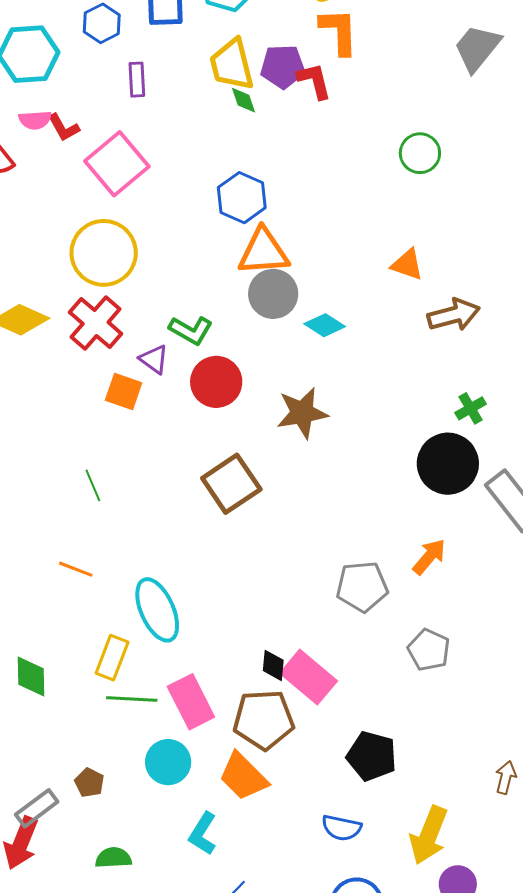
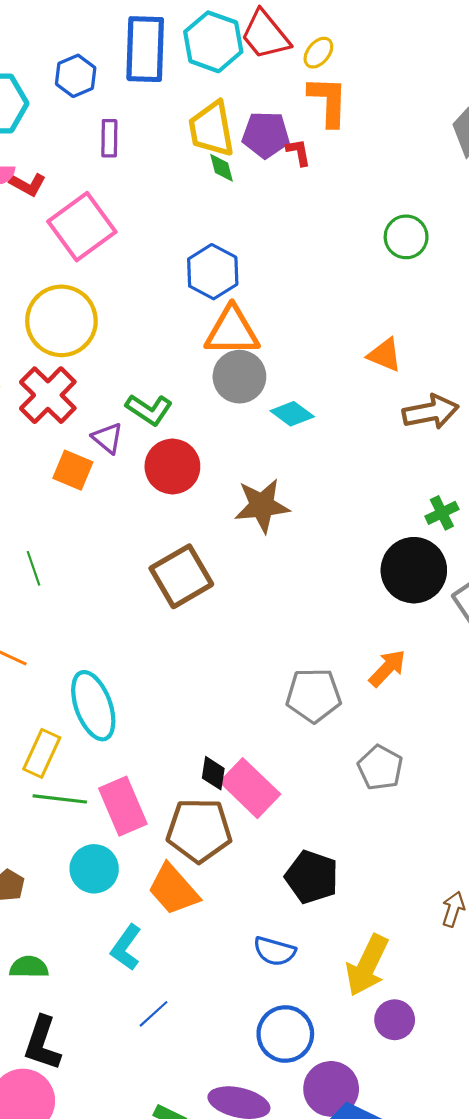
red L-shape: (314, 81) -> (298, 152), size x0.7
red L-shape: (64, 128) -> (28, 184), turned -36

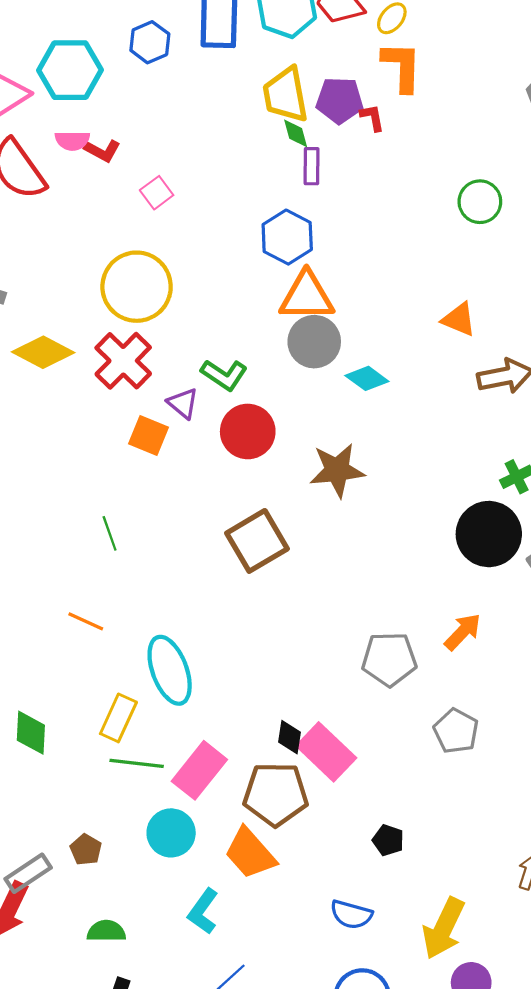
purple rectangle: (109, 138) -> (312, 166), moved
pink square: (82, 227) -> (157, 193), size x0.5
pink rectangle: (123, 806) -> (199, 770), turned 62
black pentagon: (312, 877) -> (388, 840), size x0.6

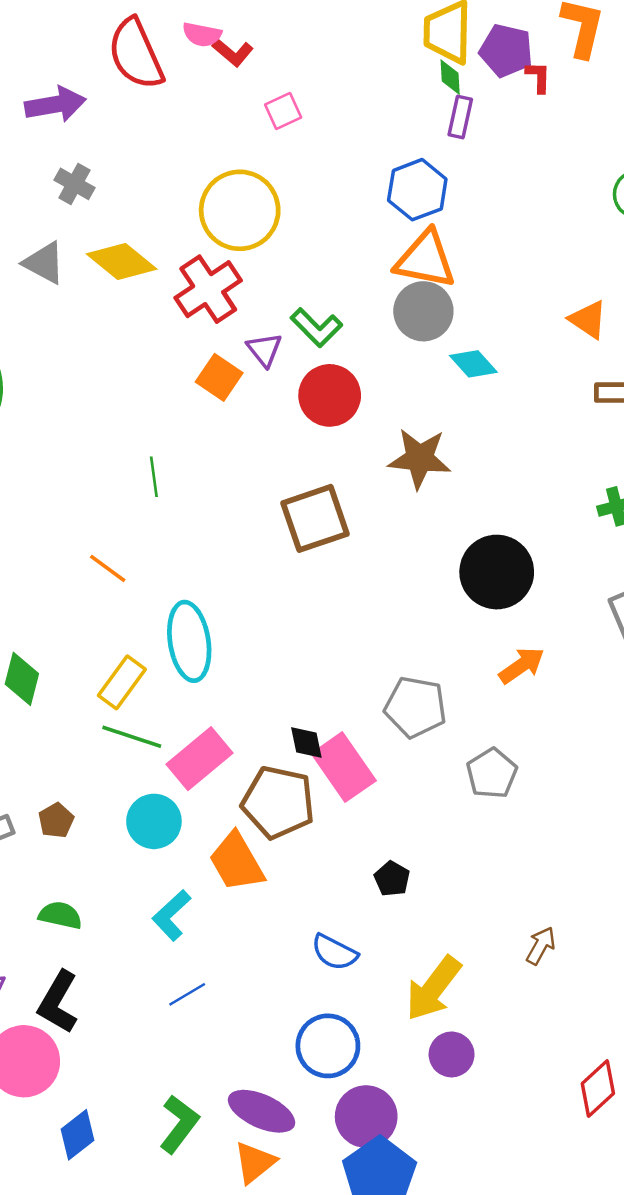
black circle: (489, 534) -> (497, 572), moved
gray pentagon: (389, 659) -> (416, 707), moved
black diamond: (289, 737) -> (306, 742), turned -32

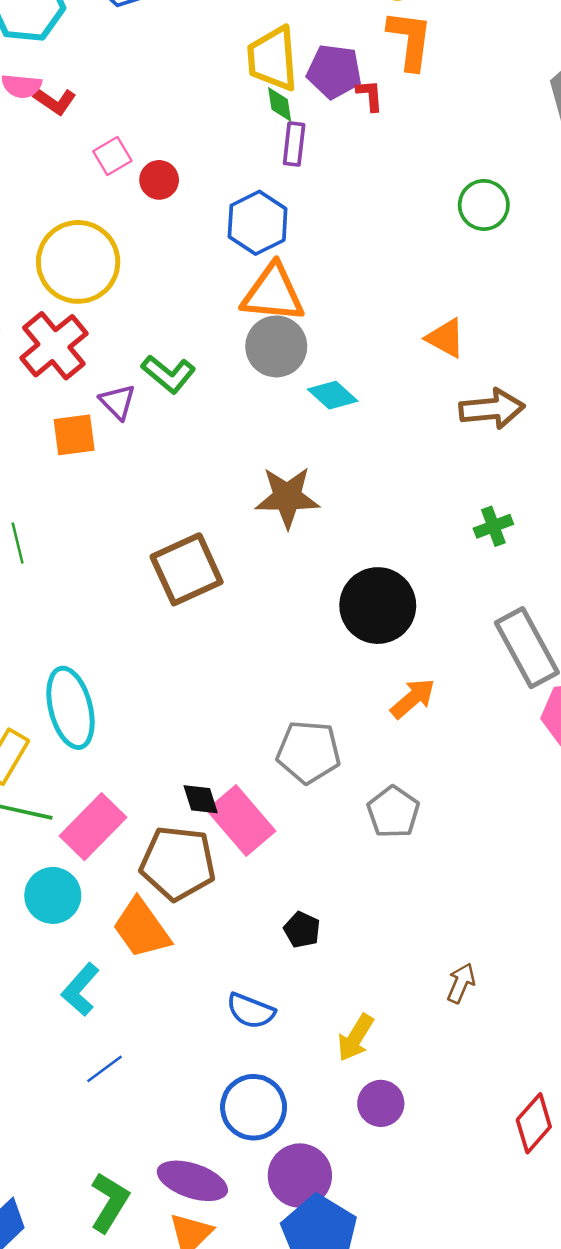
orange square: (219, 377) -> (74, 435), turned -36
red circle: (330, 395) -> (159, 180), moved, size x0.6
yellow arrow: (433, 988) -> (355, 1038), size x0.7

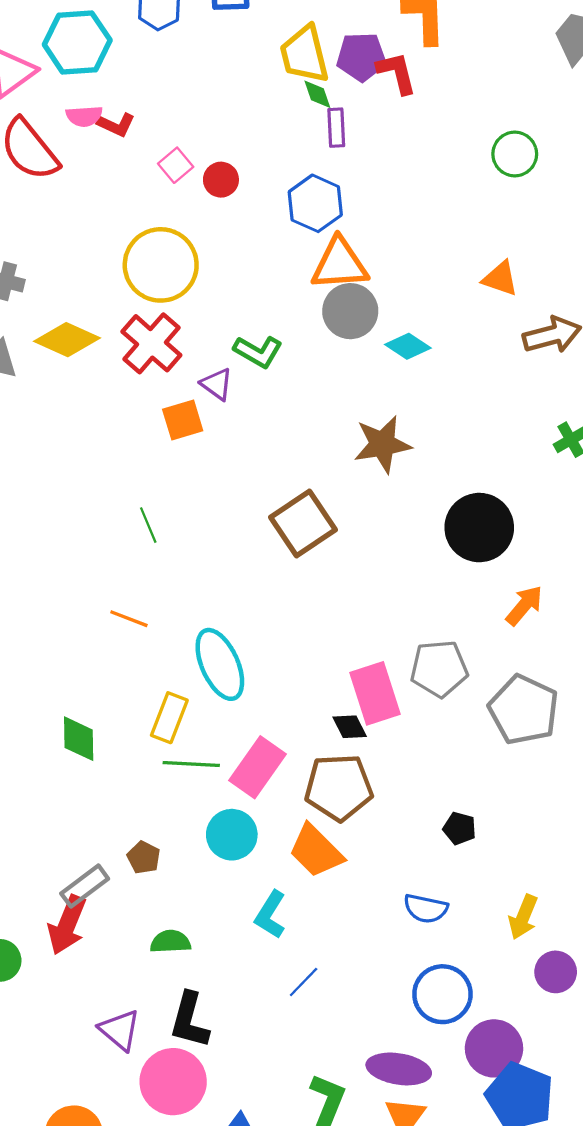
red L-shape: (370, 95) -> (397, 73), size x1.5
gray pentagon: (393, 812) -> (524, 710), size x1.5
pink rectangle: (241, 821) -> (375, 693), moved, turned 32

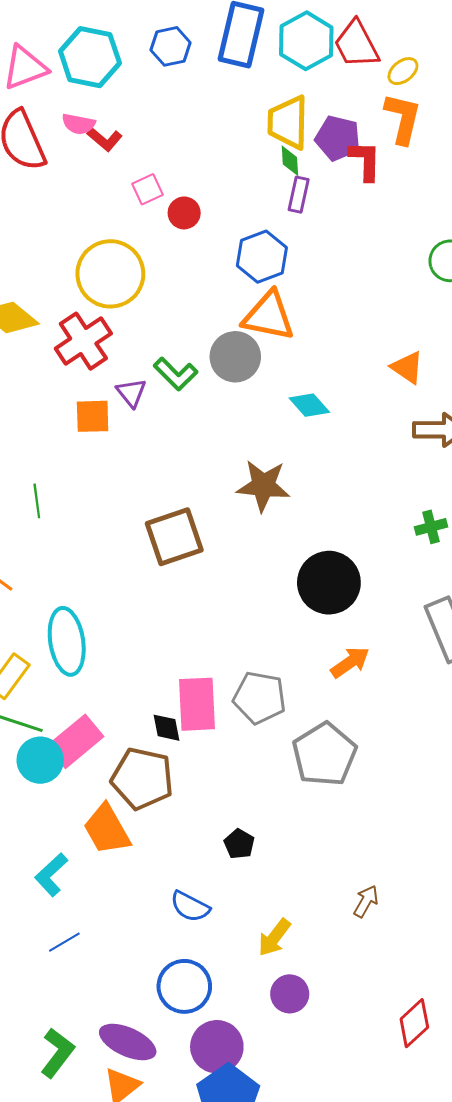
gray circle: (350, 311) -> (235, 357), moved
cyan circle: (232, 835) -> (40, 760), moved

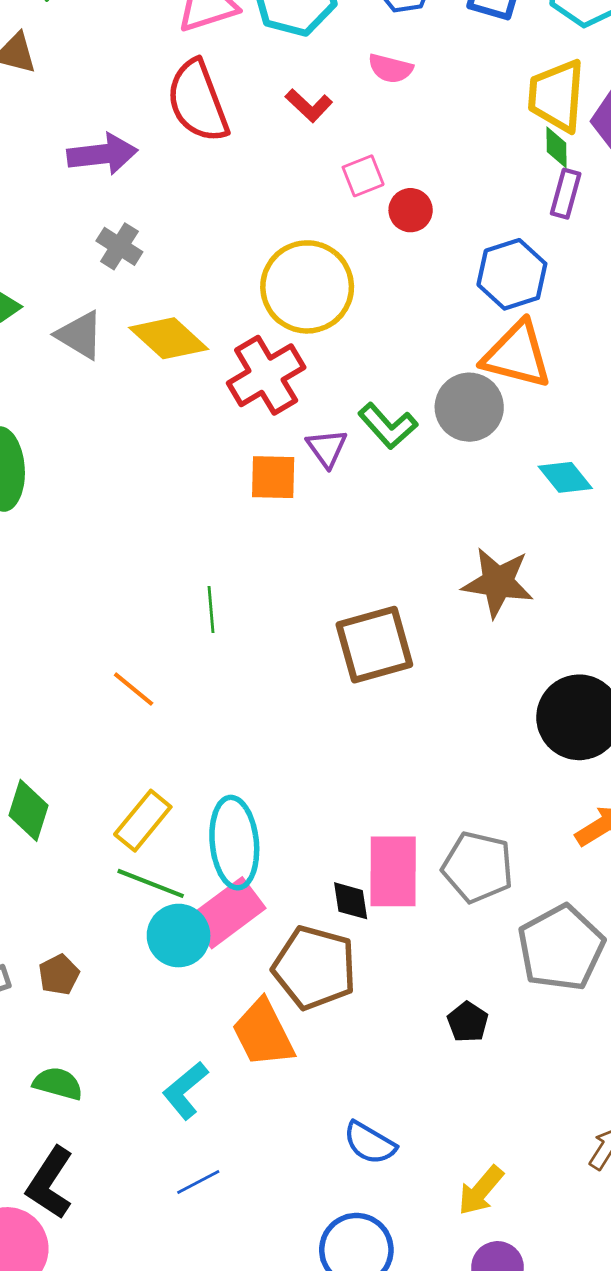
pink semicircle: (78, 124) -> (390, 68), moved
green line: (37, 501) -> (211, 609), moved
cyan ellipse: (67, 641) -> (234, 843), moved
black pentagon: (239, 844) -> (468, 1022), moved

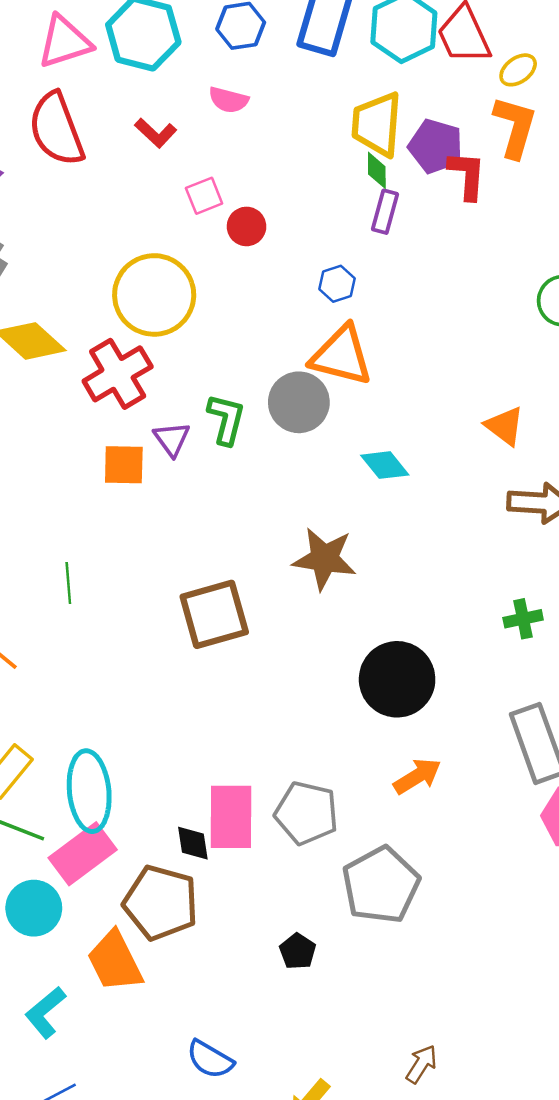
blue hexagon: (512, 274) -> (337, 284), size x0.6
green L-shape: (388, 426) -> (226, 419), turned -124
cyan circle: (179, 936) -> (34, 908), moved

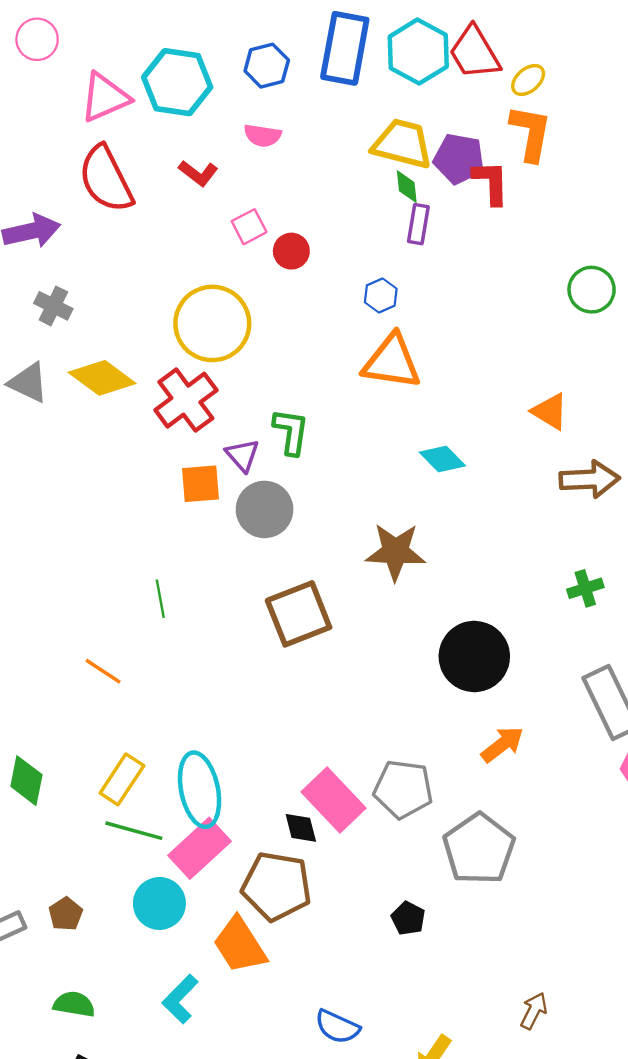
yellow trapezoid: (377, 124) -> (402, 144), turned 106
gray circle: (299, 402) -> (265, 509), moved
pink rectangle: (231, 817) -> (334, 800), turned -38

